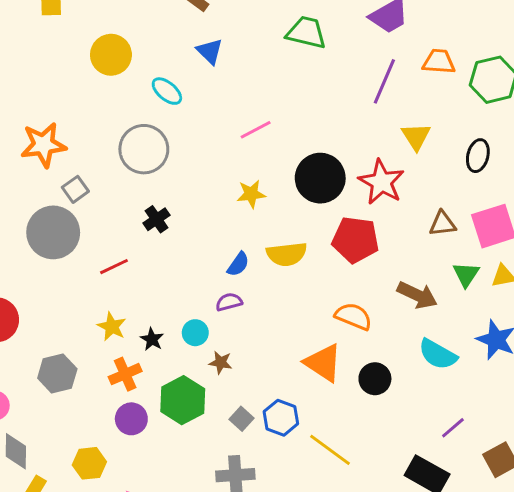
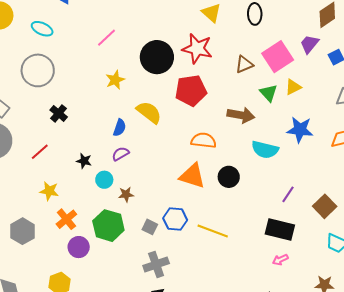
yellow semicircle: (287, 254) -> (149, 112), turned -120
black star: (152, 339) -> (84, 161), moved

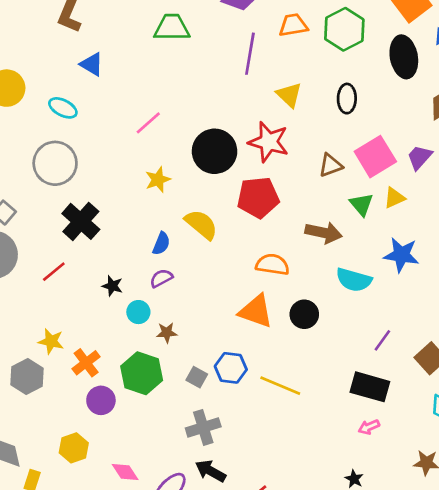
purple trapezoid: (309, 44) -> (419, 157), moved
black cross: (59, 113) -> (81, 221), size x1.6
yellow star: (49, 191) -> (51, 341), moved

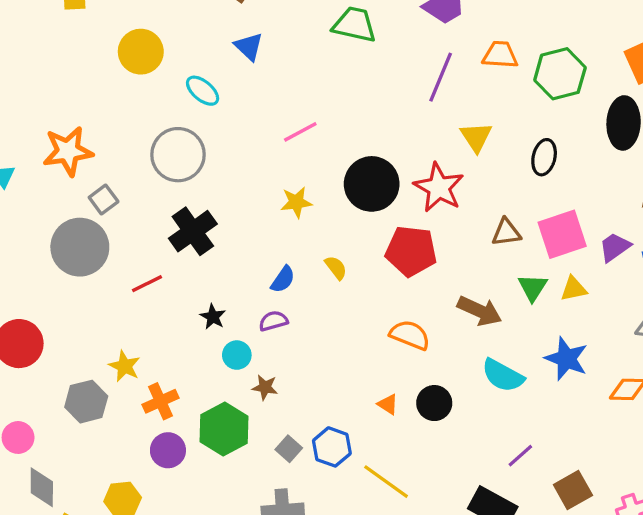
yellow semicircle: (201, 224) -> (336, 268), size x0.6
orange triangle: (256, 311) -> (388, 404), moved, size x0.5

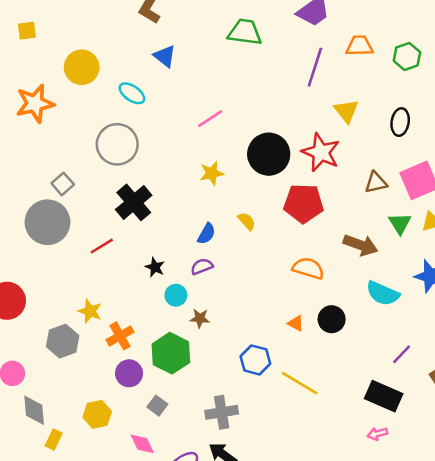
green hexagon: (560, 74) -> (407, 57), size x0.7
orange star: (68, 151) -> (35, 103), moved
gray square: (289, 449) -> (157, 406), moved

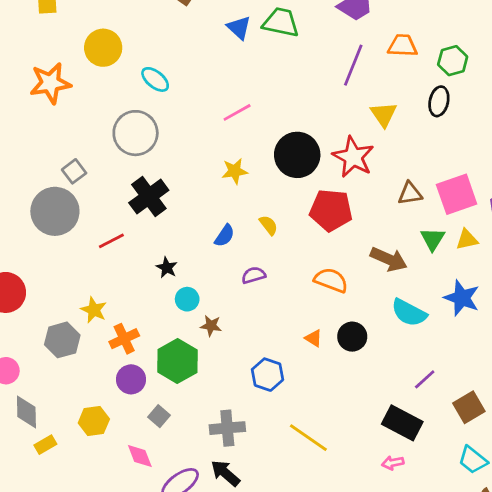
blue triangle: (165, 56) -> (239, 28), moved
black ellipse: (400, 122) -> (439, 101), moved
purple semicircle: (202, 266) -> (253, 275), moved
yellow line: (300, 383) -> (308, 438), moved
yellow rectangle: (54, 439) -> (45, 445), turned 30

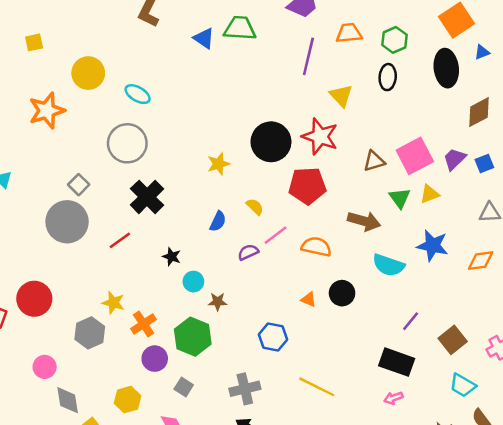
pink line: (237, 112) -> (276, 235), moved

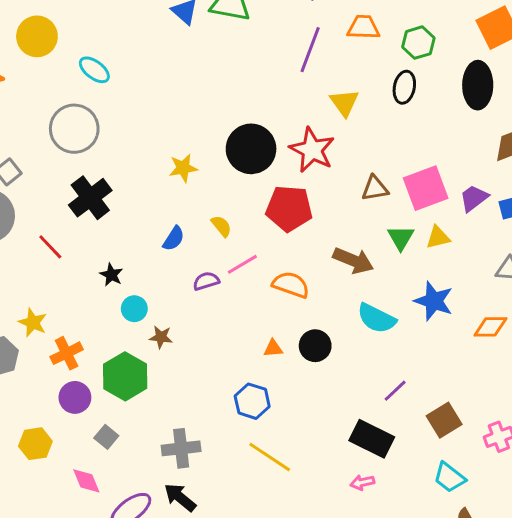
red line: (120, 240) -> (50, 247), turned 75
orange triangle: (309, 299) -> (273, 348), turned -35
blue hexagon: (273, 337) -> (252, 401), moved

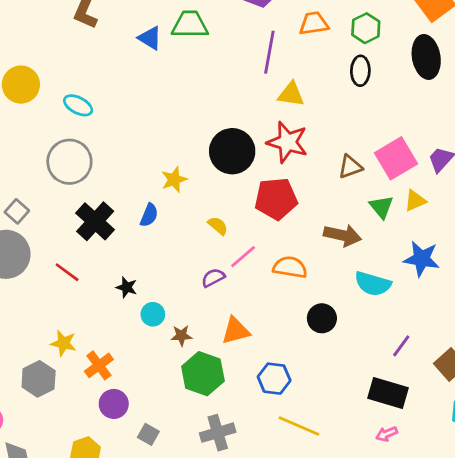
yellow triangle: (344, 103) -> (291, 94), moved, turned -36
blue semicircle: (174, 239) -> (149, 215), moved
orange triangle: (273, 348) -> (236, 331), moved, size x1.6
green hexagon: (125, 376) -> (203, 374), moved

